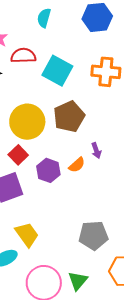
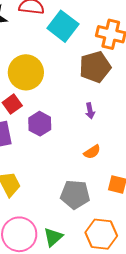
brown pentagon: (69, 117) -> (95, 67), moved
orange semicircle: (77, 165) -> (92, 152), moved

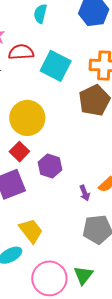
purple arrow: (90, 111) -> (85, 193), moved

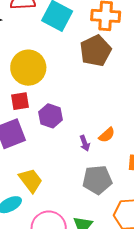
red square: (19, 152) -> (20, 101), turned 36

